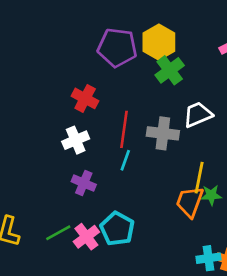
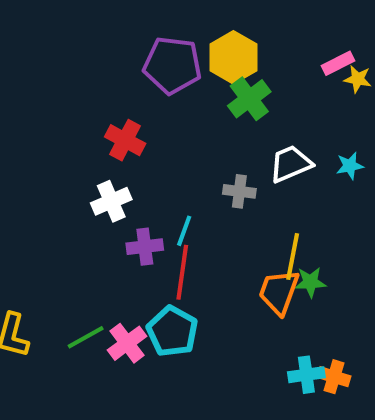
red line: (124, 129) -> (182, 272), moved
gray cross: (163, 133) -> (239, 191), size x0.7
purple cross: (84, 183) -> (145, 247), moved, turned -30

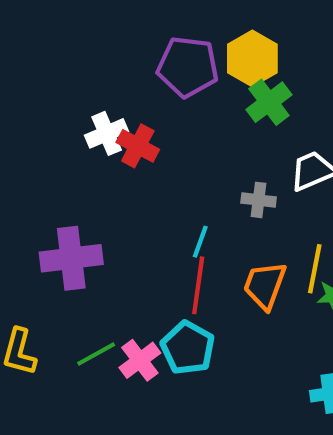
white cross: (111, 201) -> (107, 133), moved
purple cross: (145, 247) -> (71, 258), moved, size x1.6
orange trapezoid: (279, 292) -> (265, 285), moved

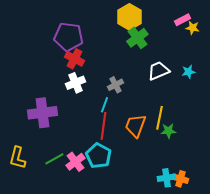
purple pentagon: (188, 67) -> (68, 37), moved
white cross: (107, 133) -> (75, 83), moved
gray cross: (259, 200) -> (115, 85), moved, turned -35

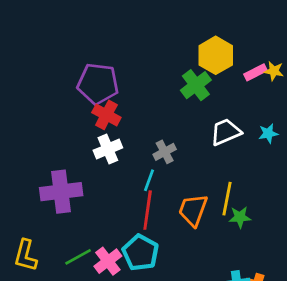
yellow hexagon: (129, 17) -> (216, 55), moved
pink rectangle: (182, 20) -> (255, 72), moved

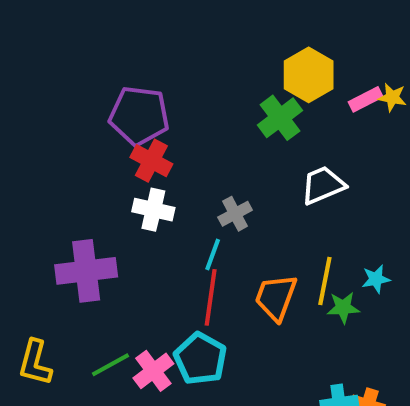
cyan star: (268, 133) -> (376, 279), moved
white cross: (108, 149) -> (153, 210), turned 36

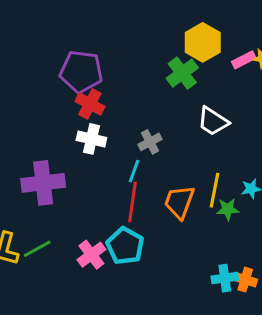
white trapezoid: (323, 185) -> (213, 121), turned -124
green line: (111, 365) -> (37, 249), moved

